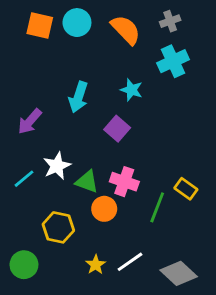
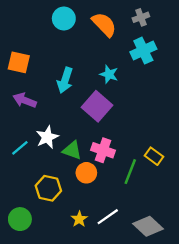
orange square: (40, 25) -> (19, 62), moved
purple arrow: (30, 121) -> (25, 100), turned 70
purple square: (117, 129) -> (97, 106), size x1.4

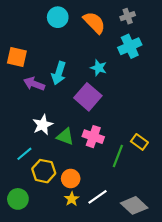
purple arrow: (25, 100) -> (34, 84), moved
cyan line: (20, 148) -> (24, 154), moved
orange circle: (86, 173) -> (71, 179), moved

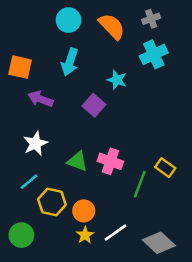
cyan arrow: (59, 73) -> (70, 62), moved
purple square: (88, 97) -> (94, 105), moved, size x0.7
white star: (43, 125) -> (35, 143), moved

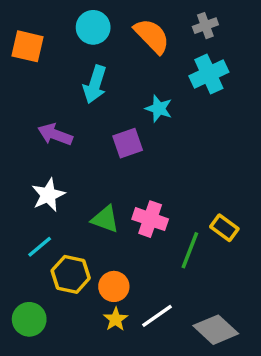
orange square: (20, 67) -> (27, 46), moved
purple square: (94, 105) -> (128, 143), turned 30

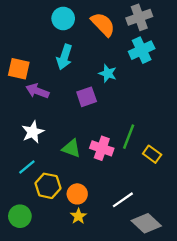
gray cross: (205, 26) -> (139, 17), size x1.5
orange square: (27, 46) -> (19, 69), moved
green line: (190, 250) -> (129, 137), moved
white line: (157, 316) -> (123, 200), moved

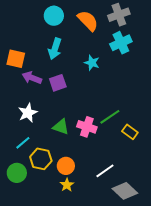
purple square: (87, 97) -> (58, 83), moved
green line: (129, 137) -> (110, 117), turned 35
green circle: (20, 216) -> (17, 173), moved

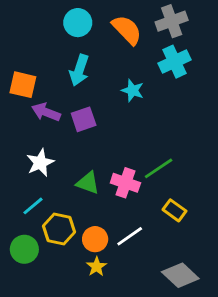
yellow rectangle: (130, 132) -> (174, 210), moved
white line: (105, 171) -> (130, 236), moved

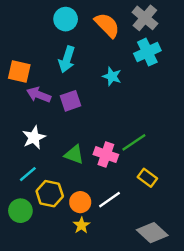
gray cross: (172, 21) -> (145, 18), turned -30

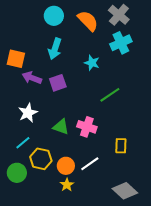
green line: (134, 142) -> (110, 95), moved
yellow rectangle: (147, 178) -> (121, 146), turned 56

